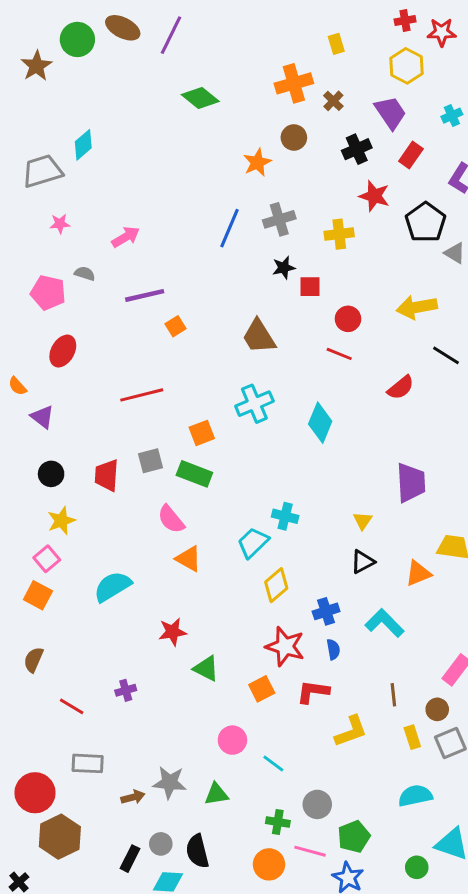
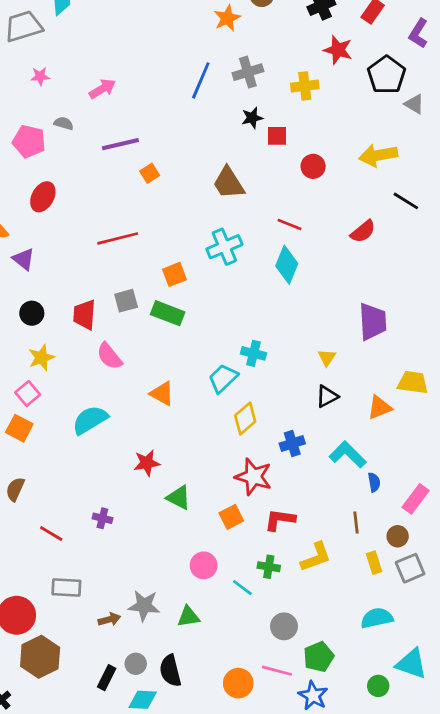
red line: (339, 354) -> (290, 225), moved
pink semicircle: (171, 519) -> (109, 356), moved
blue semicircle: (333, 649) -> (374, 482), moved
purple cross: (126, 690) -> (102, 518), turned 30
green cross: (278, 822) -> (269, 567), moved

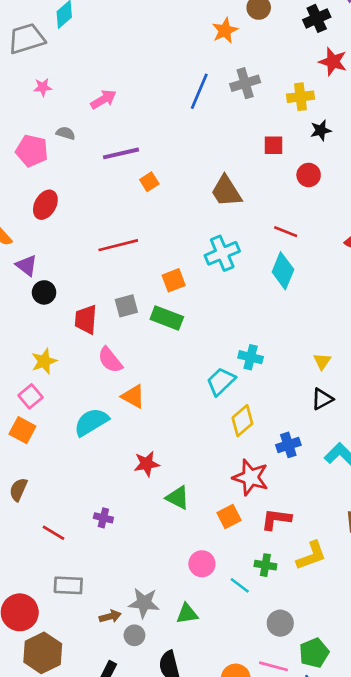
black star: (252, 118) -> (321, 130), moved
black circle: (32, 313) -> (44, 292), moved
orange triangle: (162, 394) -> (133, 396), moved
gray circle: (136, 664) -> (134, 635), moved

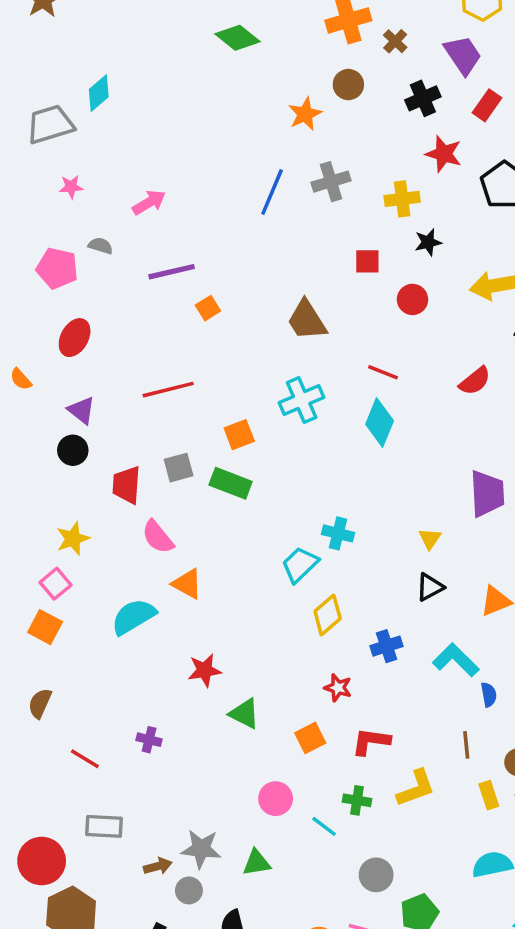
purple triangle: (26, 265) -> (81, 410), moved
red star: (251, 477) -> (338, 688), size x0.6

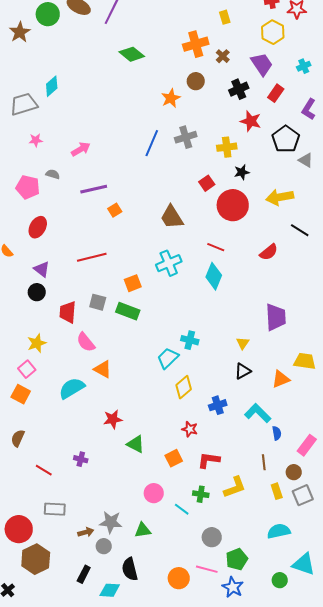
red square: (367, 261) -> (207, 183), turned -35
red circle: (413, 299) -> (233, 205), size x1.8
gray square: (179, 468) -> (98, 302), turned 30

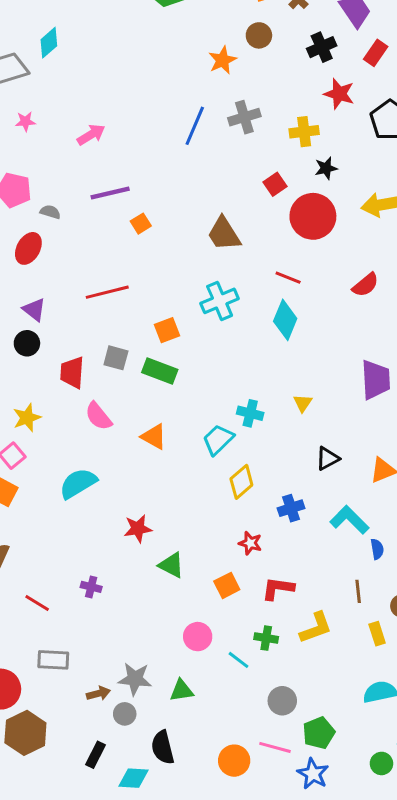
gray semicircle: (53, 174) -> (50, 212), moved
yellow triangle: (243, 343) -> (303, 403), moved
orange triangle: (103, 369) -> (154, 437), moved

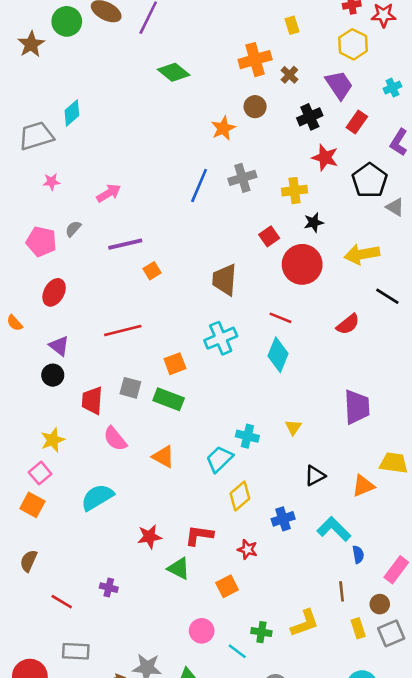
gray semicircle: (50, 212) -> (73, 229), moved, turned -66
brown trapezoid: (224, 234) -> (225, 280), turned 36
red L-shape: (278, 588) -> (199, 535), moved

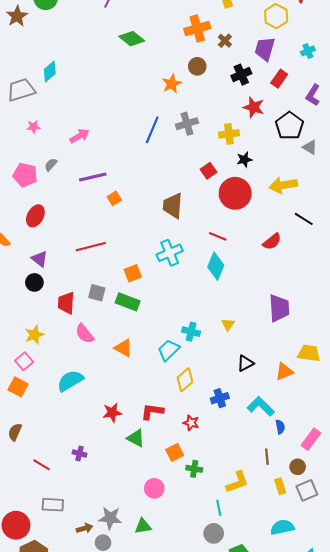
purple trapezoid: (339, 85) -> (265, 49), turned -130
green cross: (261, 632) -> (194, 469), moved
cyan line: (237, 651) -> (219, 508), moved, turned 42

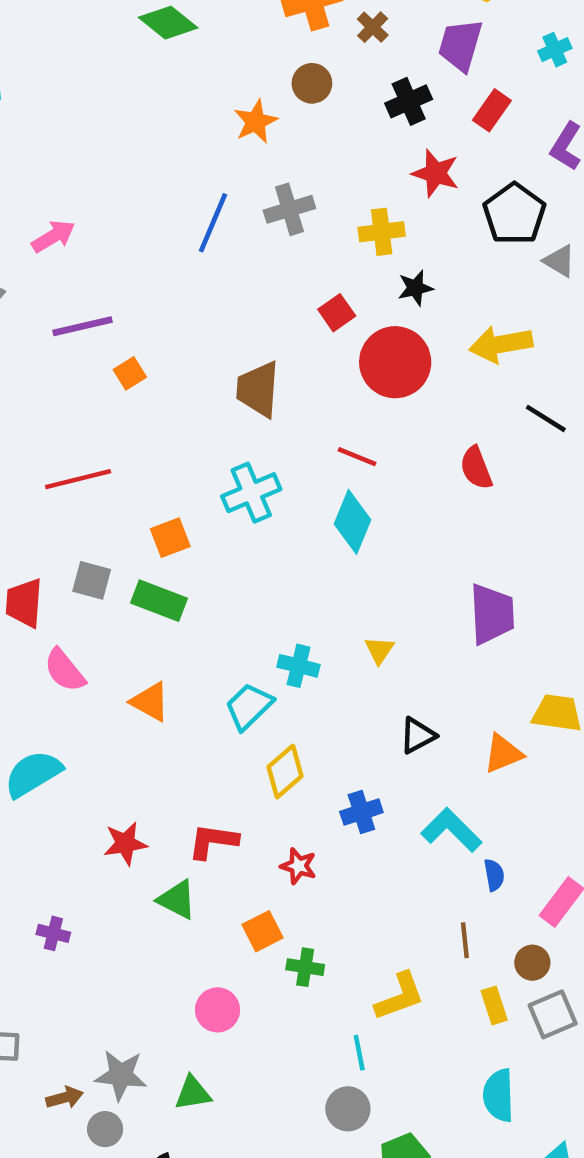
red semicircle: (272, 241) -> (476, 468), turned 108
cyan semicircle: (282, 527) -> (499, 1095), turned -80

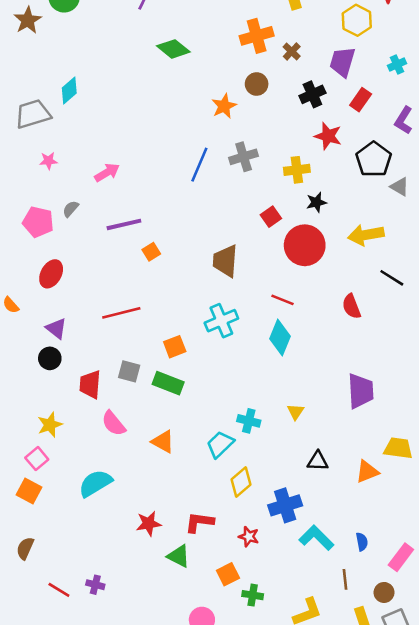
black triangle: (418, 736) -> (318, 461), turned 30
blue cross: (361, 812) -> (285, 505), size x1.4
cyan L-shape: (451, 830) -> (316, 538), moved
purple cross: (53, 933) -> (95, 585), moved

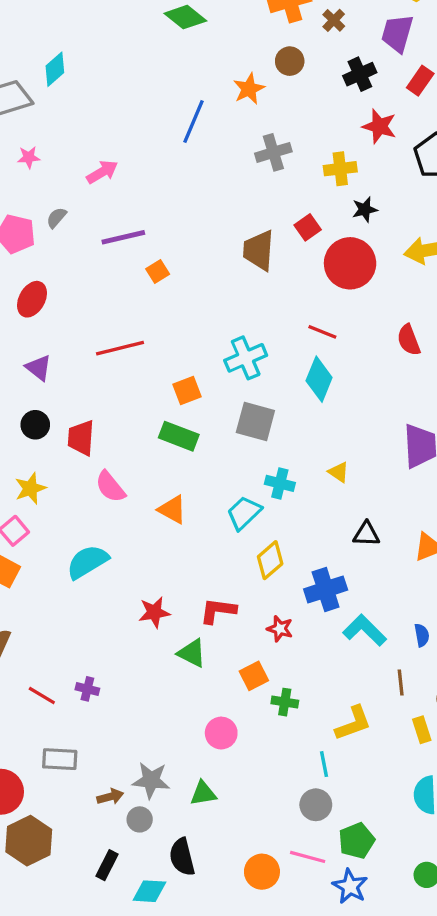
blue line: (199, 165) -> (193, 121), moved
brown trapezoid: (225, 261) -> (259, 250), moved
black circle: (50, 358) -> (35, 425), moved
gray square: (129, 371) -> (255, 422), moved, size x1.4
yellow triangle: (296, 412) -> (339, 472), turned -30

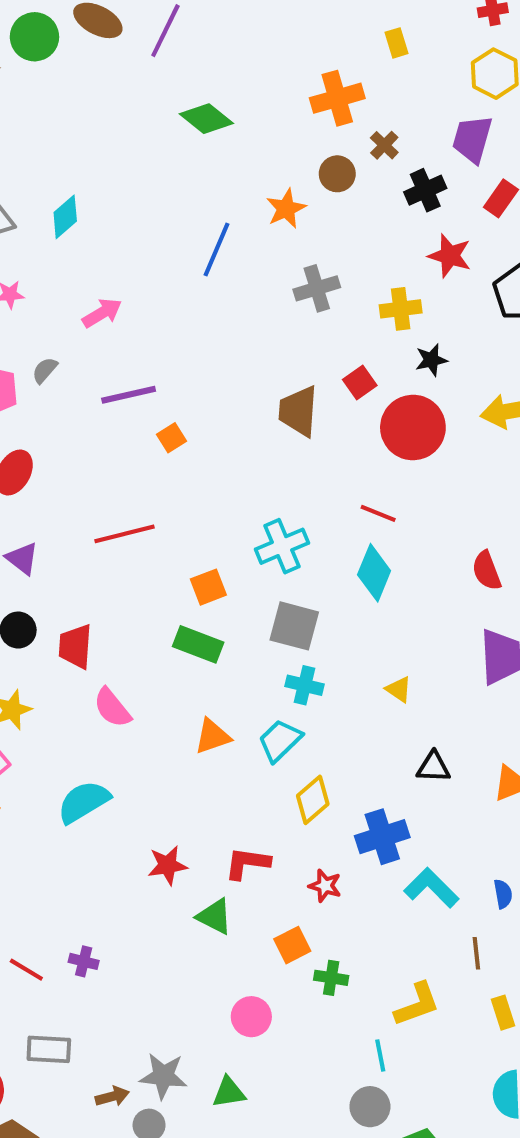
brown cross: (334, 20) -> (384, 145), moved
cyan diamond: (55, 69) -> (65, 217), moved
red semicircle: (409, 340) -> (487, 571), moved
cyan cross: (280, 483) -> (305, 685), moved
orange triangle: (172, 510) -> (212, 736), moved, turned -48

